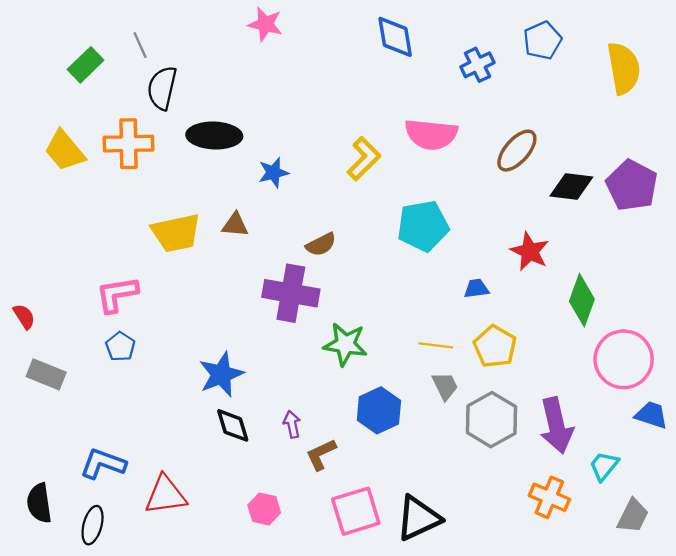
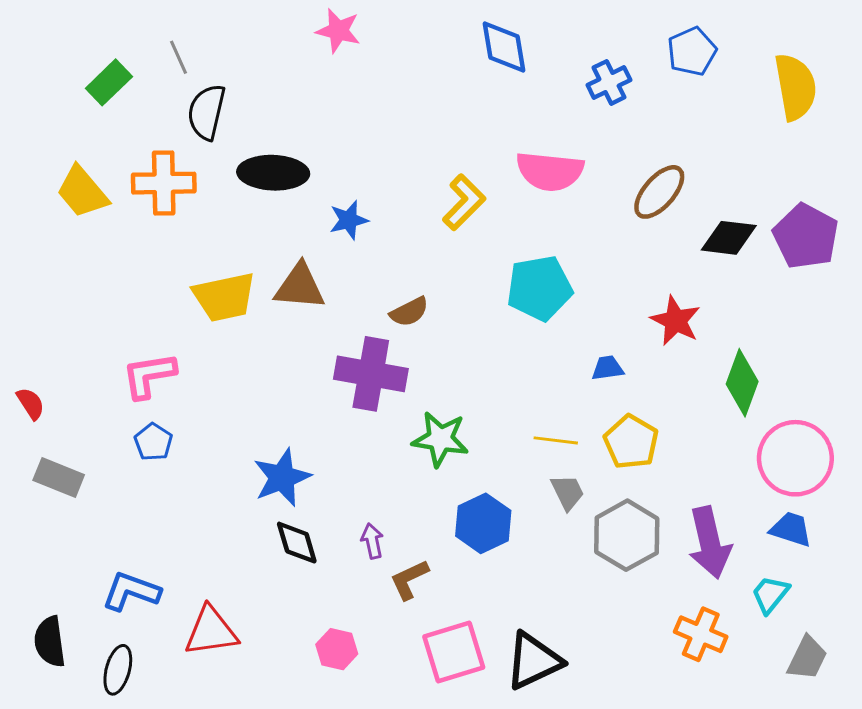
brown triangle: (235, 225) -> (300, 287), size x1.5
blue trapezoid: (651, 415) -> (791, 529), moved

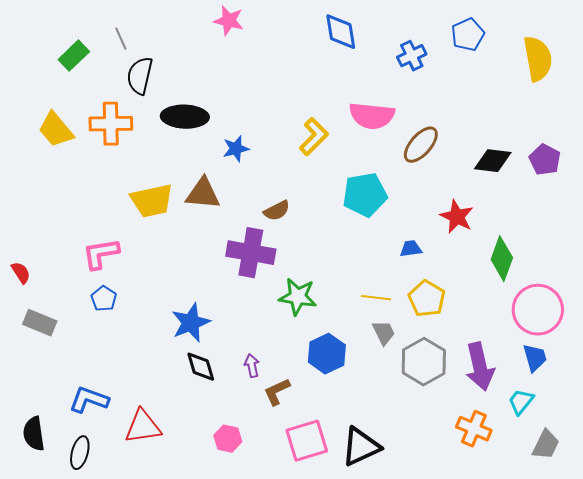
brown ellipse: (659, 192) -> (421, 145), moved
purple pentagon: (806, 236) -> (545, 160), size x0.7
blue trapezoid: (791, 529) -> (535, 358), turned 56

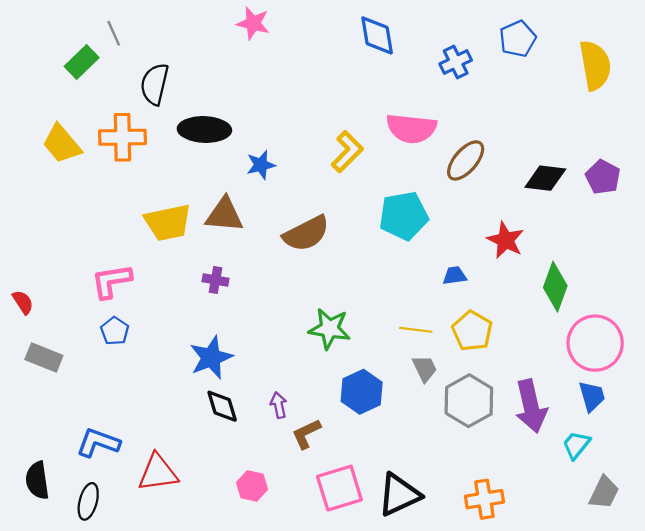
gray line: (121, 39) -> (114, 33), moved
brown semicircle: (277, 211) -> (306, 234), size x1.6
purple cross: (251, 253) -> (215, 280), moved, size x0.5
orange cross: (474, 429) -> (484, 499), moved, turned -32

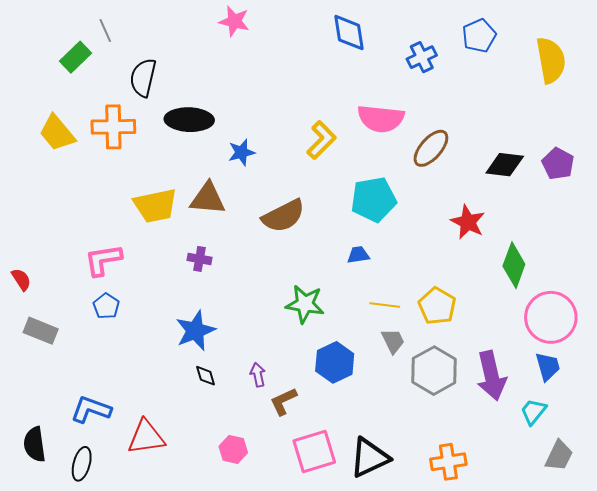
blue trapezoid: (455, 276) -> (358, 255), moved
black diamond: (222, 406) -> (206, 376), size x0.7

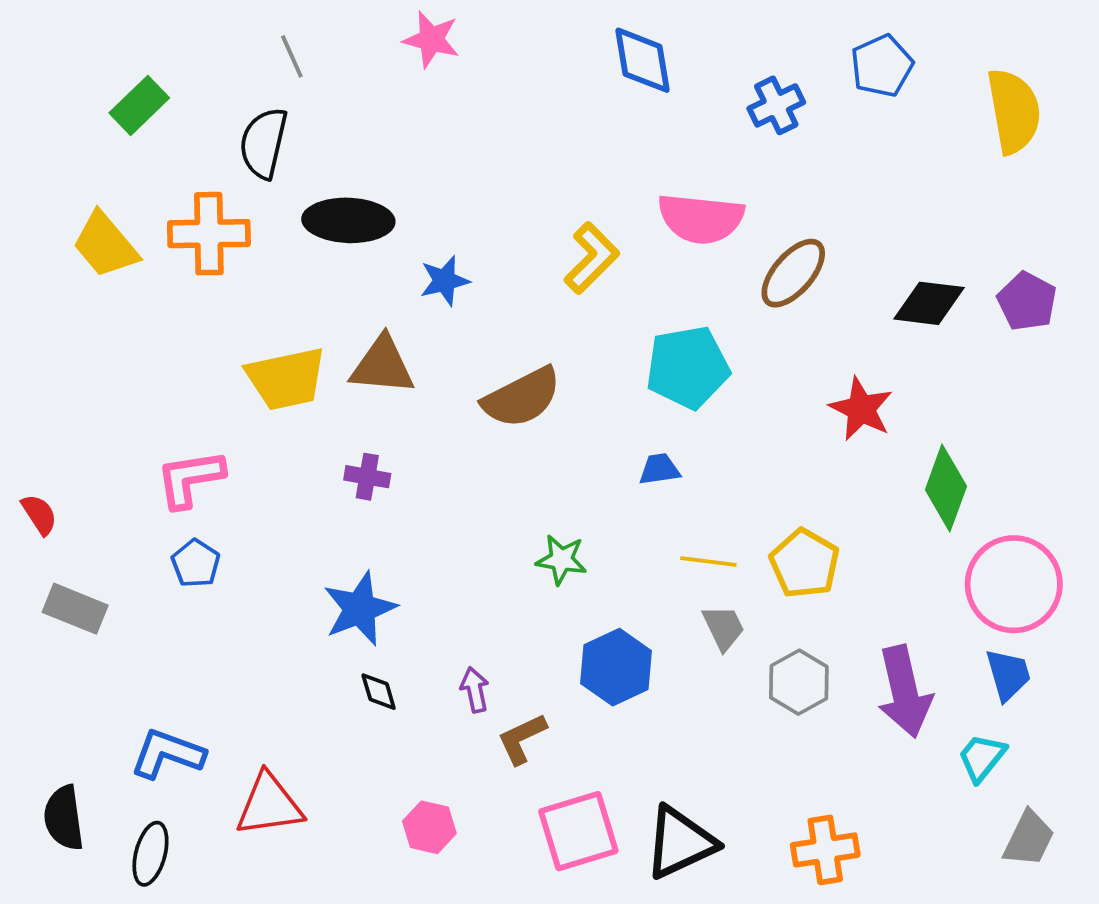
gray line: (105, 30) -> (292, 56), moved
green star: (305, 304) -> (561, 560), size x0.7
gray hexagon: (434, 371) -> (799, 682), size x0.7

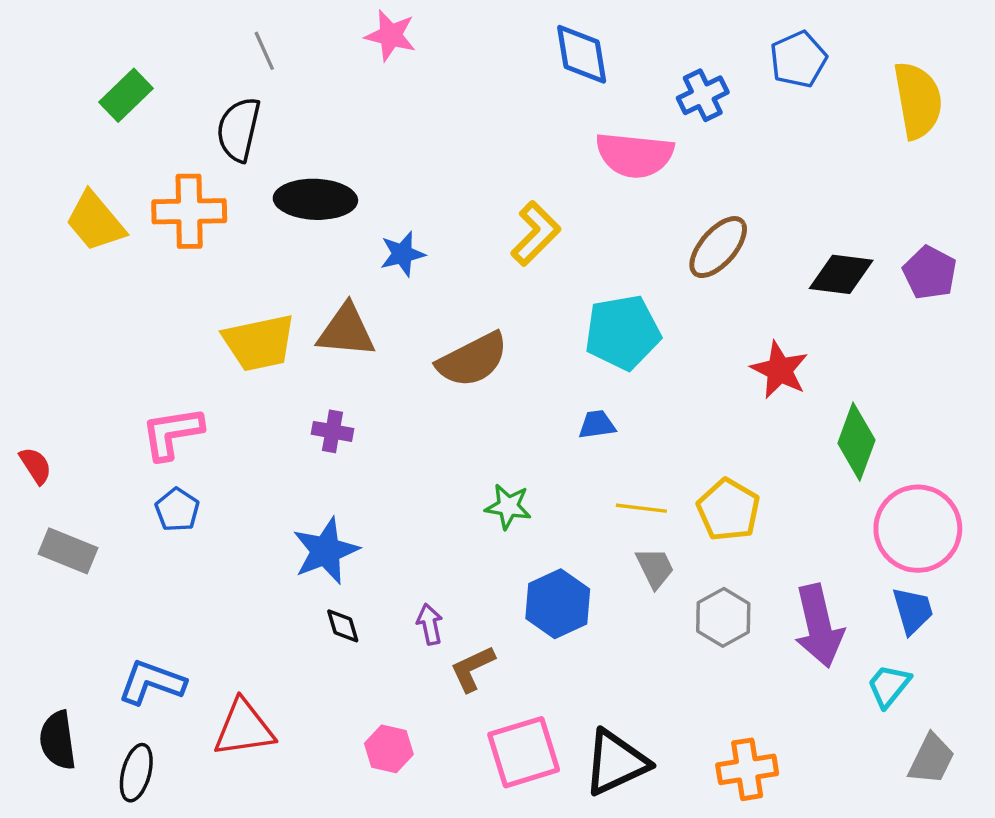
pink semicircle: (701, 218) -> (635, 155), moved

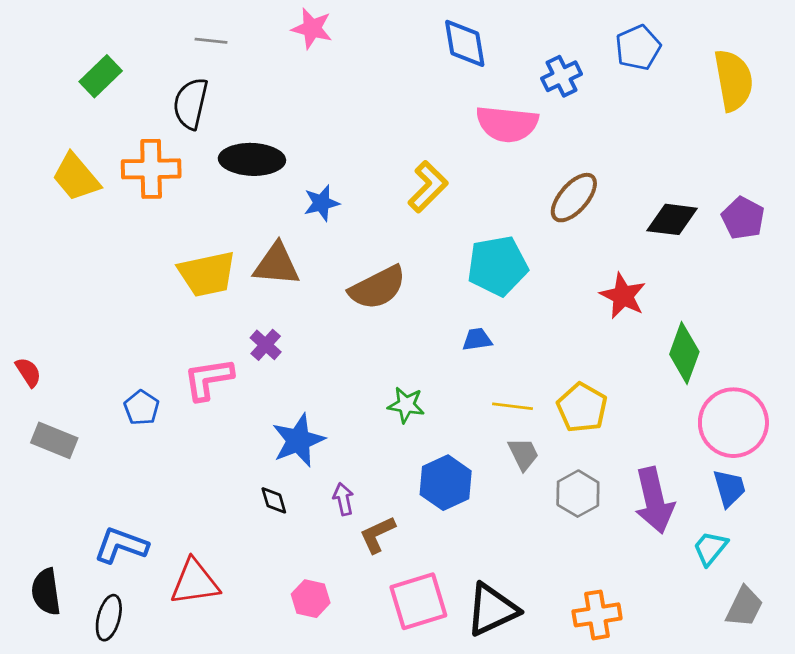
gray line: (264, 51) -> (211, 41), turned -60
purple cross: (332, 431) -> (266, 345), turned 32
pink L-shape: (172, 433) -> (208, 379), moved
blue star: (326, 551) -> (298, 440), moved

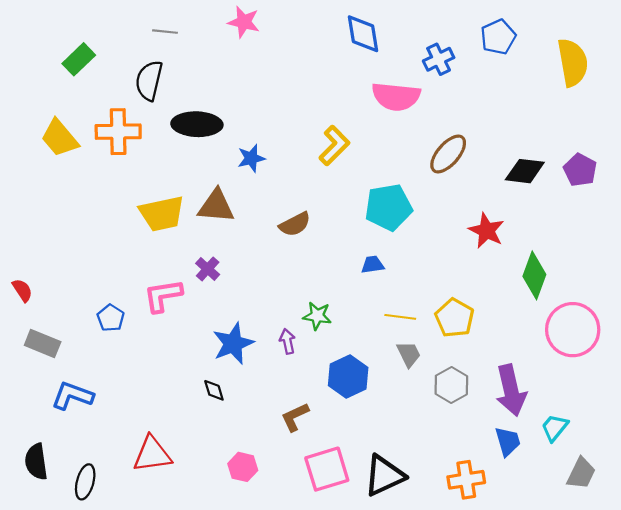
brown semicircle: (377, 288) -> (295, 224), size x0.7
blue trapezoid: (729, 488) -> (508, 441), moved
purple arrow: (343, 499) -> (287, 341), moved
blue L-shape: (121, 545) -> (72, 396), moved

